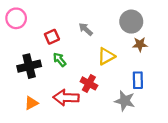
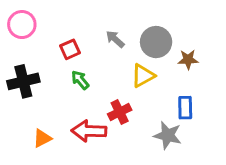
gray circle: (131, 22) -> (156, 42), moved
black cross: (29, 66) -> (23, 81), moved
red cross: (89, 83) -> (120, 112), turned 35

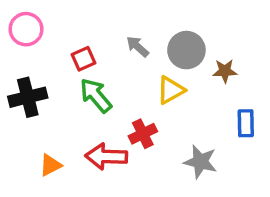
green arrow: (80, 80) -> (96, 95), size x1.5
blue rectangle: (185, 108) -> (246, 123), moved

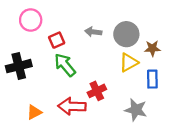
pink circle: (26, 29) -> (31, 20), moved
gray arrow: (138, 47) -> (93, 32), turned -35
yellow triangle: (171, 90) -> (129, 63), moved
blue rectangle: (246, 123) -> (152, 79), moved

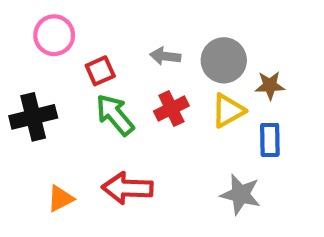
red cross: (97, 91) -> (171, 109), moved

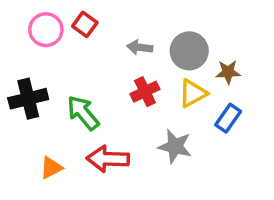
red square: (100, 71) -> (85, 24), moved, turned -30
green arrow: (115, 115) -> (83, 113), moved
blue rectangle: (270, 140) -> (228, 118), turned 36
gray star: (241, 194) -> (175, 146), moved

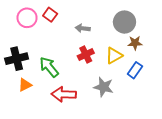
gray circle: (189, 51) -> (124, 22), moved
orange triangle: (51, 168) -> (25, 85), moved

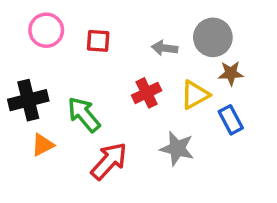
red square: (50, 15) -> (98, 41), moved, turned -32
gray arrow: (83, 28) -> (164, 48), moved
blue rectangle: (135, 70) -> (231, 120), turned -63
red arrow: (64, 94) -> (109, 161), turned 130

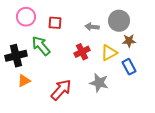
green arrow: (84, 114) -> (41, 46), moved

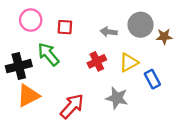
brown star: (129, 41) -> (164, 37), moved
orange triangle: (24, 81) -> (28, 96), size x1.5

